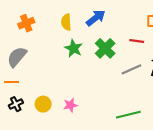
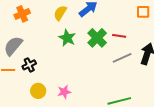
yellow semicircle: (66, 22) -> (60, 13), turned 35
red line: (137, 41) -> (119, 36), moved
black cross: (16, 104) -> (29, 65), moved

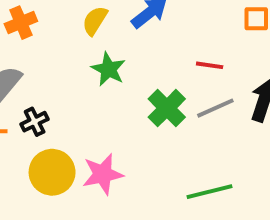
green cross: (97, 38) -> (167, 108), moved
yellow circle: (38, 91) -> (52, 172), size x1.5
pink star: (64, 92) -> (103, 174), size x1.5

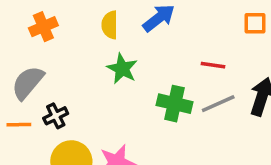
yellow semicircle: (95, 21) -> (110, 25), turned -32
green cross: (167, 108) -> (175, 104), turned -32

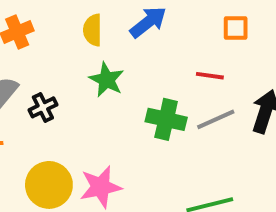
orange square: (255, 23) -> (236, 28), moved
black cross: (56, 116) -> (43, 107), moved

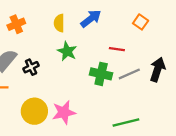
orange square: (236, 28) -> (141, 22), turned 35
red line: (210, 76) -> (117, 49), moved

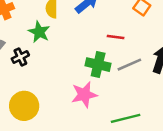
green star: (67, 51) -> (39, 32), moved
pink star: (64, 112) -> (84, 95), moved

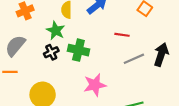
black cross: (20, 57) -> (51, 52), moved
green cross: (98, 65) -> (78, 50), moved

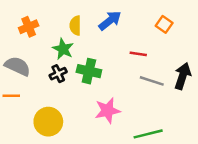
gray semicircle: (15, 46) -> (17, 66), turned 75
gray line: (134, 59) -> (152, 81), turned 42

